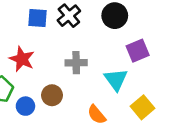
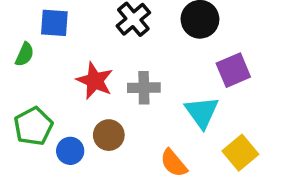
blue square: (38, 18) -> (54, 23), moved
red star: (22, 59) -> (95, 81), moved

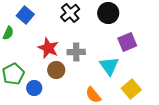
blue square: (54, 23) -> (25, 15), turned 36
brown circle: (109, 135) -> (56, 70), moved

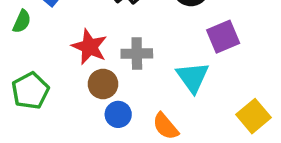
blue circle: (34, 88) -> (118, 114), moved
yellow square: (131, 89) -> (253, 116), moved

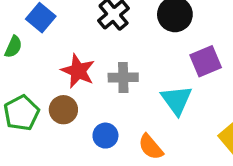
brown circle: (103, 84) -> (63, 110), moved

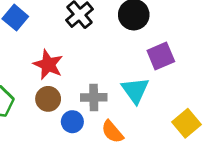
gray cross: (123, 77) -> (94, 97), moved
brown circle: (63, 110) -> (48, 99), moved

